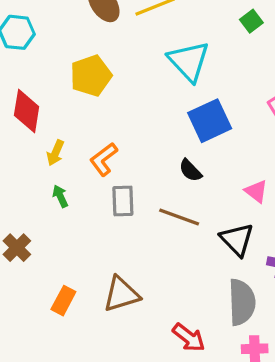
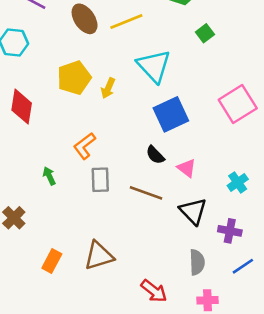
yellow arrow: (55, 153) -> (108, 88), moved
pink triangle: (256, 191) -> (187, 168), moved
gray semicircle: (242, 302) -> (197, 262), size x0.7

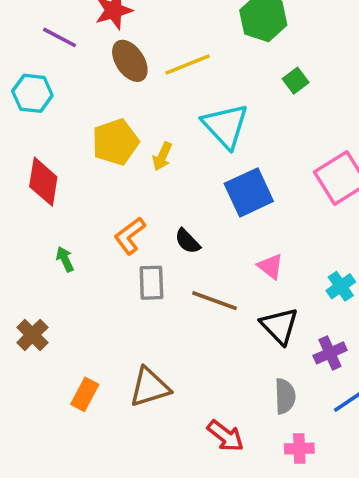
black semicircle: (155, 155) -> (188, 241), moved
green arrow: (49, 176) -> (65, 259), moved
purple cross: (230, 231) -> (330, 353), turned -35

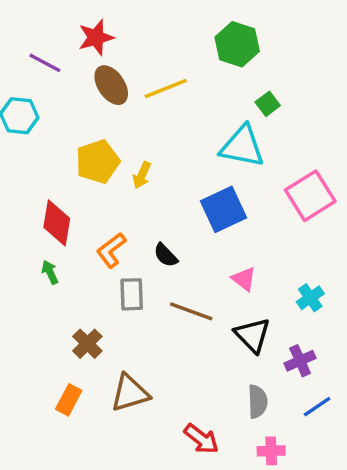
cyan triangle: (225, 126) -> (242, 146), moved, turned -36
red diamond: (43, 182) -> (57, 223), moved
brown cross: (32, 335) -> (87, 344), moved

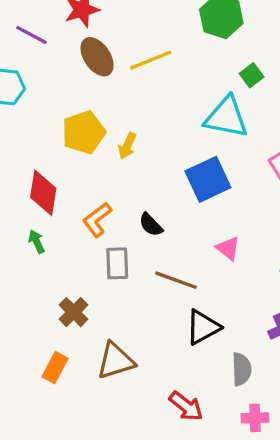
black triangle: (252, 335) -> (203, 327), moved, turned 45

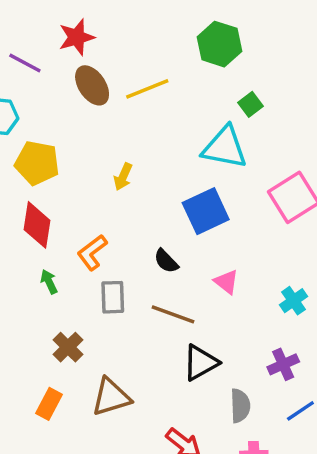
yellow pentagon: (84, 132) -> (37, 163), moved, turned 30
black semicircle: (151, 225) -> (166, 261), moved
green arrow: (37, 242) -> (49, 282), moved

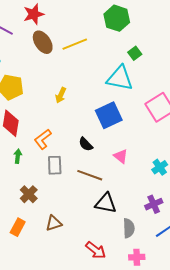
green arrow: (49, 282) -> (18, 156), turned 32
black triangle: (201, 363) -> (106, 203), turned 40
brown triangle: (111, 397) -> (54, 223), size x0.7

